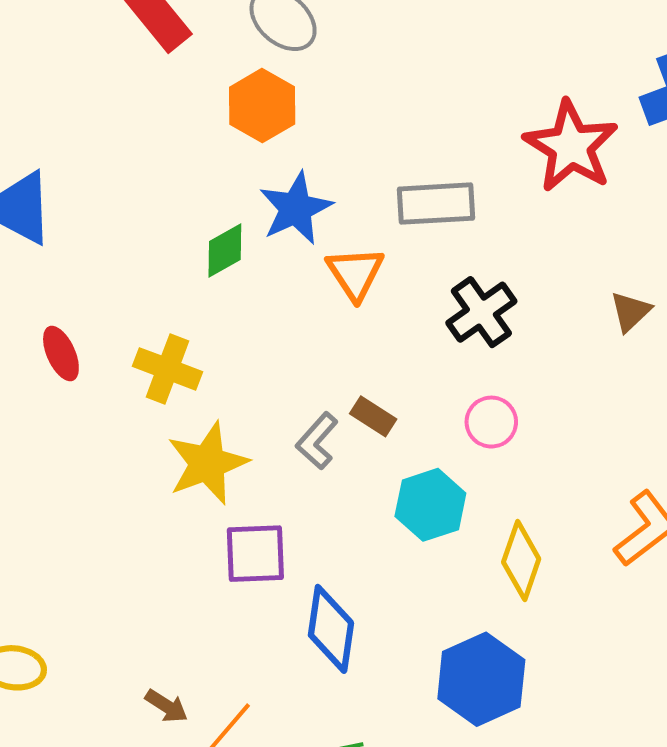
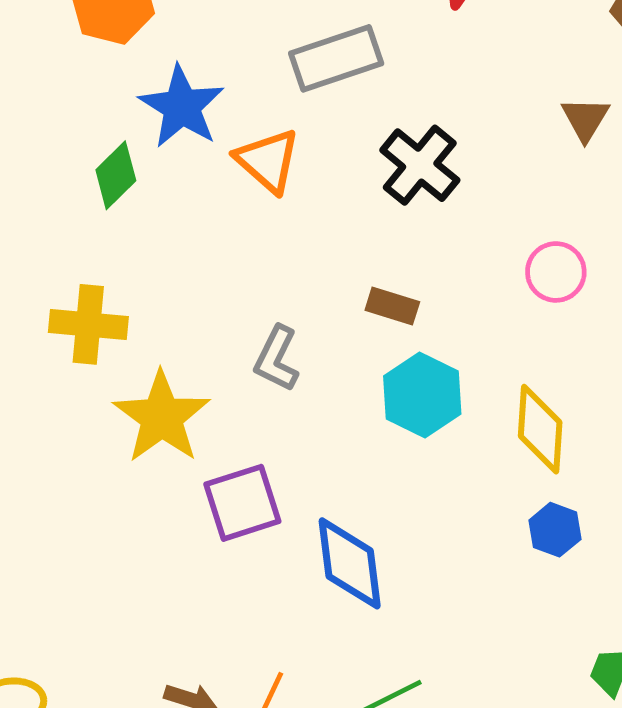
brown rectangle: (373, 416) -> (392, 306), moved
pink circle: (491, 422) -> (556, 272), moved
blue hexagon: (481, 679) -> (555, 530), moved, size x0.5

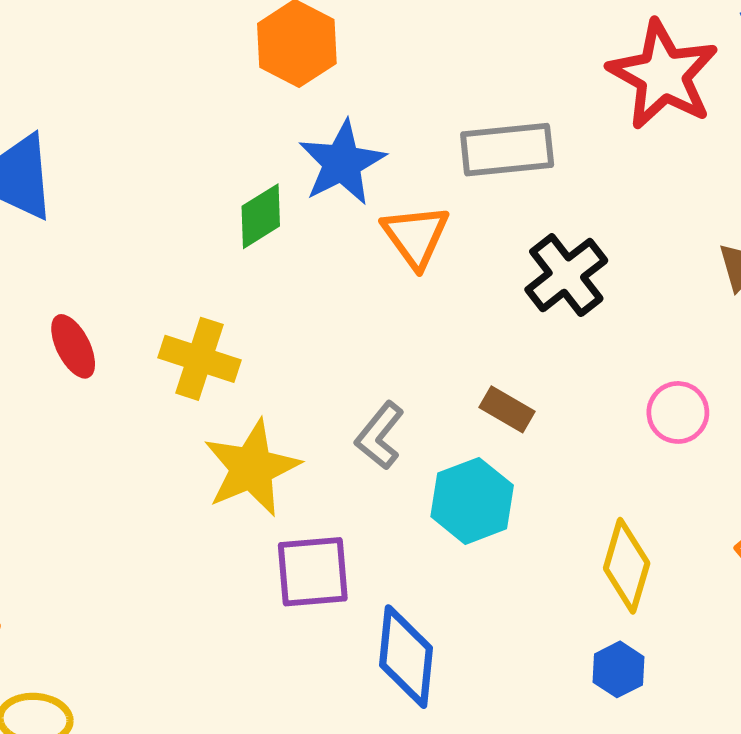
cyan hexagon: (422, 395) -> (472, 501), moved

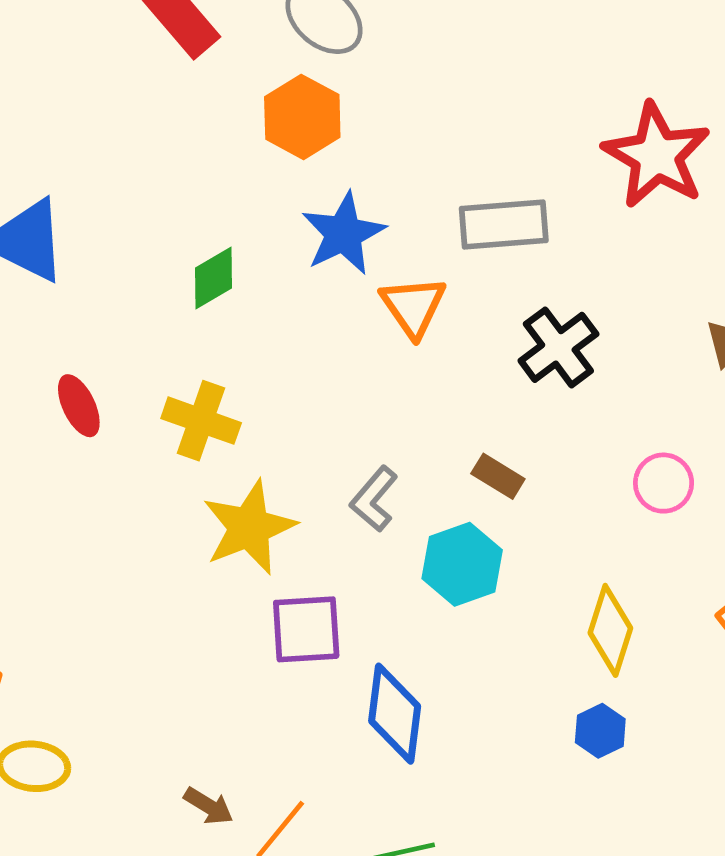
green diamond: (261, 216) -> (213, 278), moved

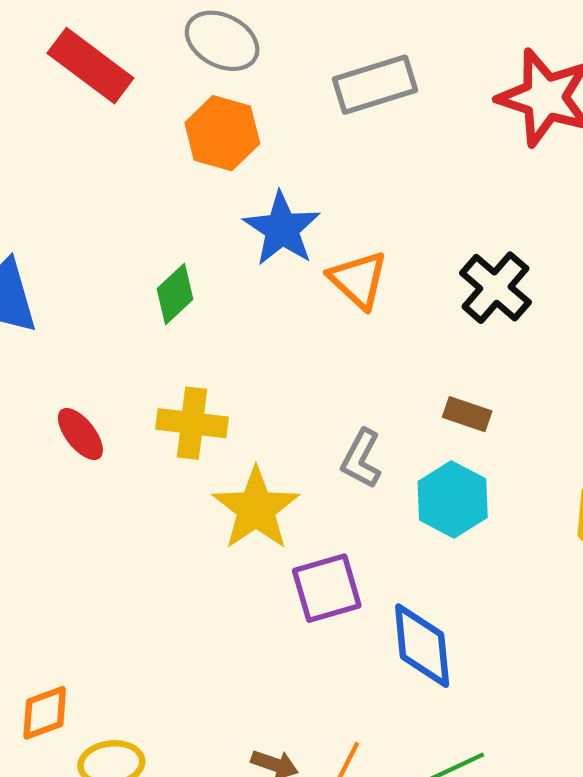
gray rectangle: (504, 224) -> (375, 85), moved

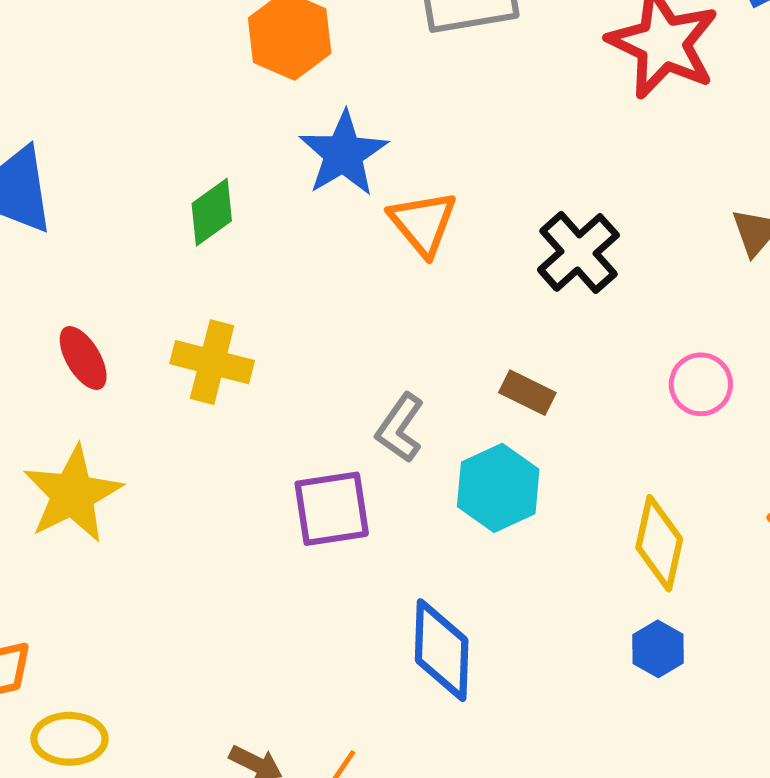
yellow star: (256, 509) -> (73, 494), moved
purple square: (327, 588) -> (332, 509), moved

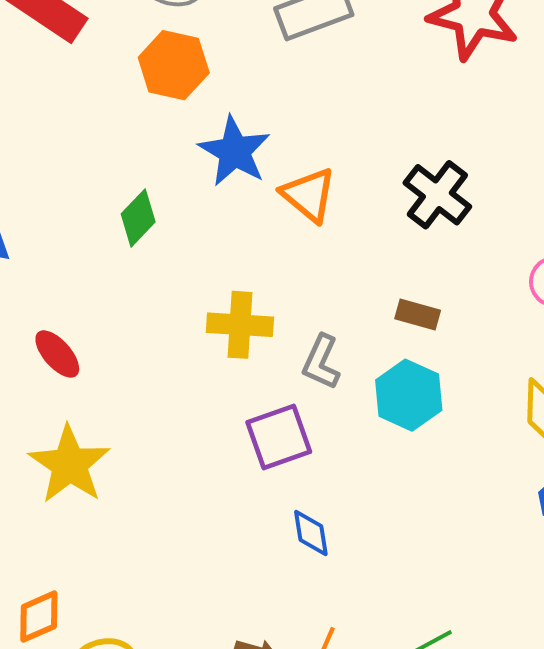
yellow cross: (212, 362) -> (240, 325), moved
blue diamond: (442, 650) -> (311, 533), moved, size x0.6

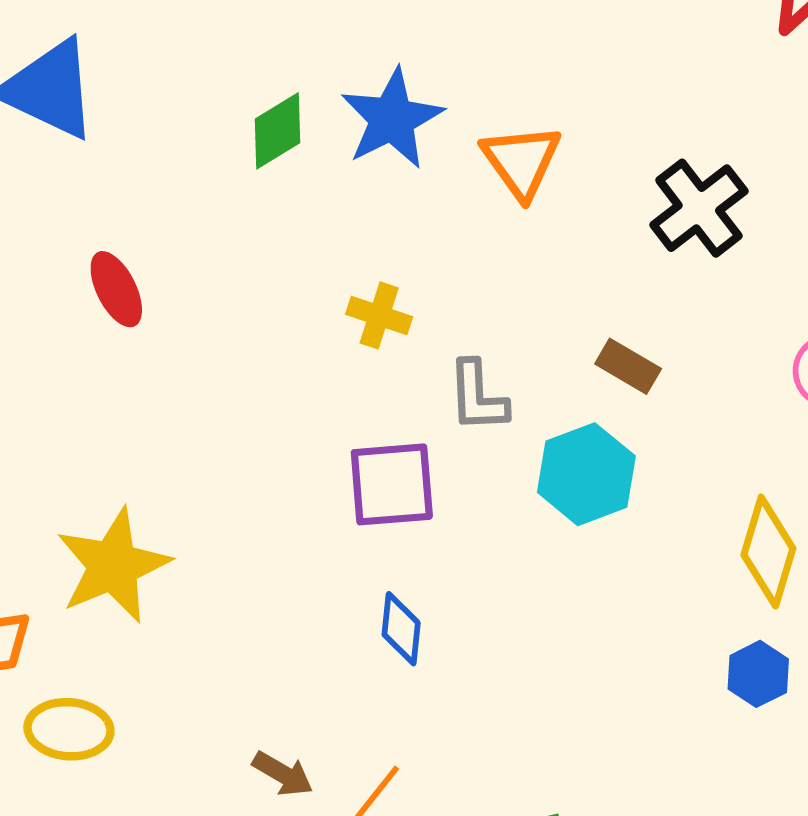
blue star: (235, 151) -> (392, 119), moved
yellow cross: (240, 325) -> (379, 315), size x0.7
gray L-shape: (321, 362) -> (478, 396), turned -42
yellow star: (69, 464) -> (113, 566), moved

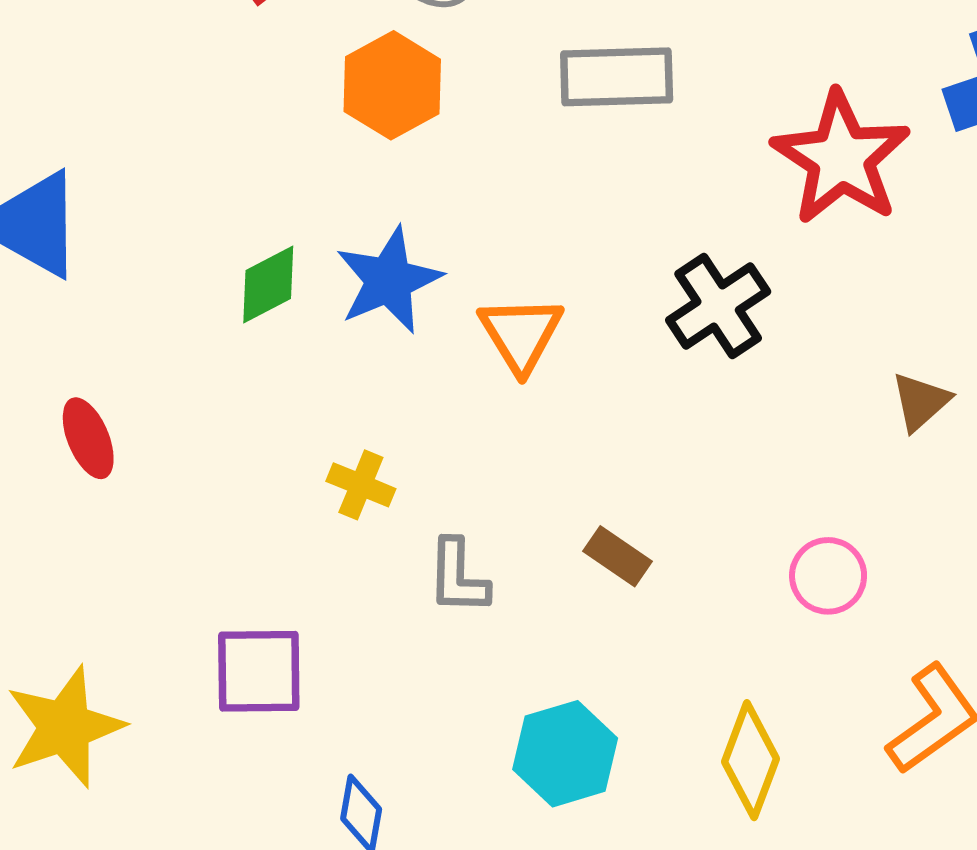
black cross: (699, 208) -> (718, 306), moved
cyan hexagon: (586, 474) -> (565, 754), moved
purple square: (392, 484) -> (259, 671), moved

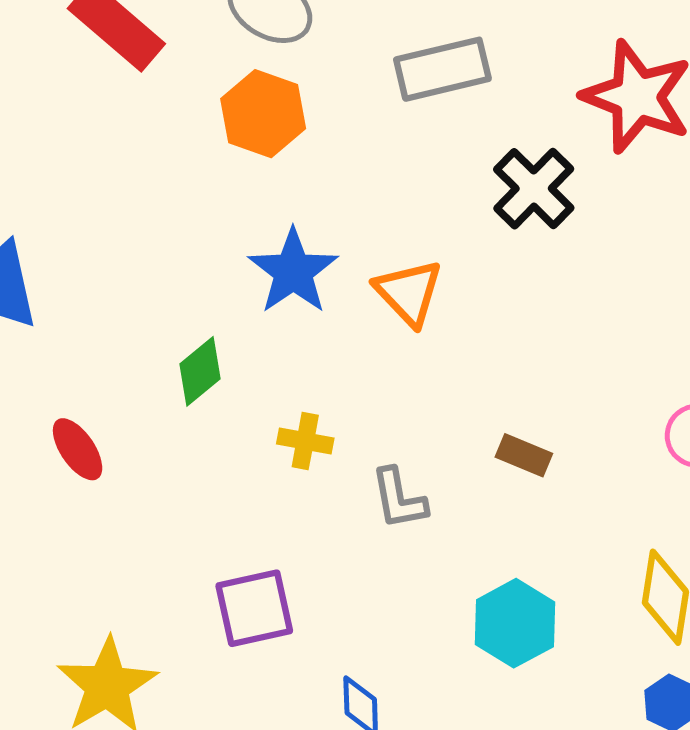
green diamond: (268, 285) -> (200, 371), moved
black cross: (718, 306) -> (534, 189), moved

